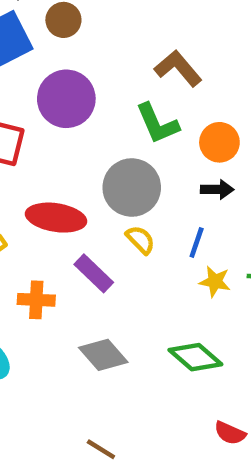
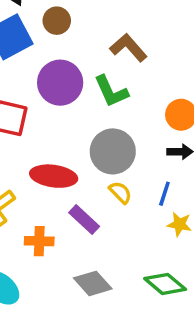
brown L-shape: (178, 68) -> (128, 48), moved
green L-shape: (157, 124) -> (111, 91), moved

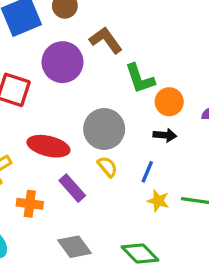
brown L-shape: (128, 48) -> (106, 40), moved
green L-shape: (111, 91) -> (140, 79), moved

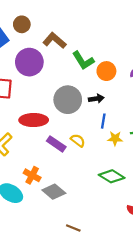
black arrow: (165, 135) -> (96, 99), moved
yellow semicircle: (107, 167) -> (78, 140), moved
orange cross: (30, 204) -> (32, 175), moved, turned 35
gray diamond: (74, 247) -> (54, 192), moved

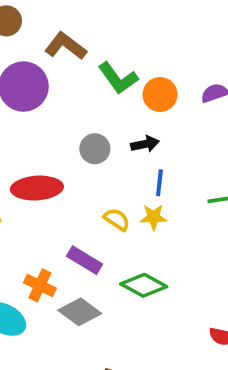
gray circle: (68, 100) -> (95, 149), size x0.6
yellow star: (115, 138) -> (154, 217), moved
purple rectangle: (56, 144) -> (85, 260), moved
green diamond: (112, 176) -> (144, 285), moved

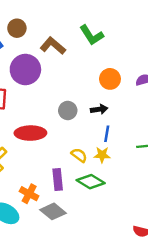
green L-shape: (118, 78) -> (92, 35), moved
purple rectangle: (85, 260) -> (58, 179), turned 50
green diamond: (144, 285) -> (91, 182), moved

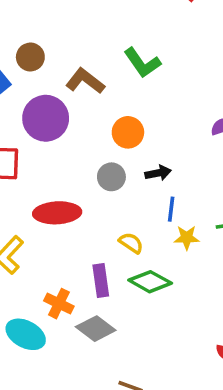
orange circle: (110, 79) -> (128, 132), moved
yellow star: (102, 155) -> (187, 238), moved

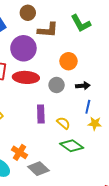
brown circle: (30, 57) -> (28, 13), moved
brown L-shape: (85, 81) -> (48, 30), turned 140
red ellipse: (57, 213) -> (26, 77), moved
purple rectangle: (101, 280) -> (41, 114), moved

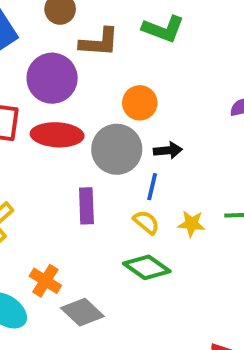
green L-shape: (81, 23) -> (163, 29), turned -40
gray circle: (57, 85) -> (117, 149), size x1.6
blue line: (88, 107) -> (152, 187), moved
yellow semicircle: (63, 123) -> (146, 222), moved

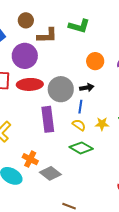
orange circle: (140, 103) -> (95, 61), moved
purple rectangle: (86, 206) -> (48, 119), size x1.4

